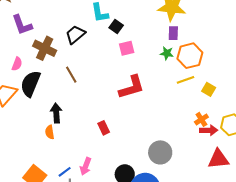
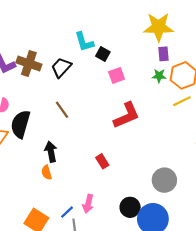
brown cross: (45, 48) -> (29, 63), moved

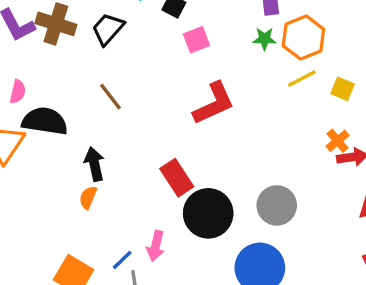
black semicircle: (21, 124) -> (45, 121), turned 84
red rectangle: (102, 161) -> (177, 178), size x1.5
orange semicircle: (46, 172) -> (88, 197), turned 40
black circle: (130, 207) -> (208, 213), moved, size x1.5

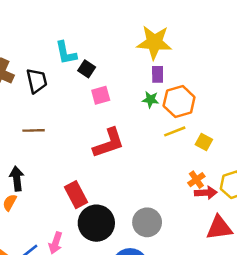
black trapezoid: (108, 29) -> (37, 81), turned 120
brown line: (111, 97) -> (34, 130), turned -60

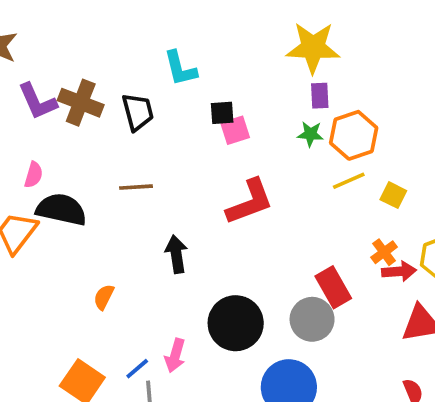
black square: (87, 69) -> (222, 113), moved, turned -35
black arrow: (17, 179) -> (176, 254), moved
red rectangle: (76, 195) -> (333, 287), moved

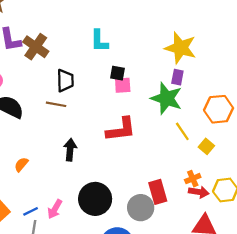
black trapezoid: (138, 112) -> (65, 81), moved
green star: (310, 134) -> (166, 98), size x2.0
orange hexagon: (354, 135) -> (219, 109), moved
yellow line: (349, 181) -> (182, 131), turned 66

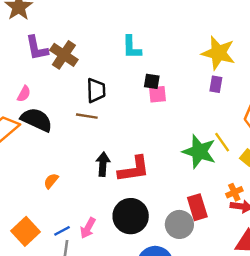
green star: (166, 98) -> (199, 152), moved
red L-shape: (121, 130) -> (134, 169), moved

